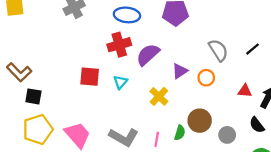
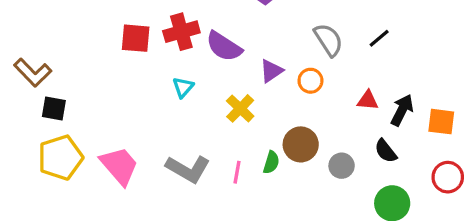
purple semicircle: (148, 55) -> (224, 46), turned -105
red square: (90, 77) -> (136, 38), moved

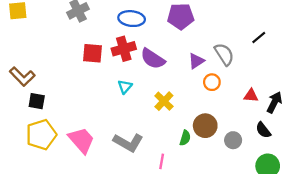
black line: (379, 38) -> (259, 38), moved
purple triangle: (271, 71) -> (196, 61), moved
pink line: (237, 172) -> (162, 161), moved

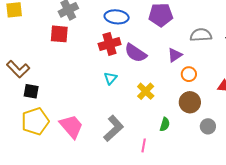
red square: (93, 53) -> (59, 34), moved
gray semicircle: (224, 54) -> (201, 35), moved, turned -60
brown circle: (205, 126) -> (190, 102), moved
gray L-shape: (128, 142) -> (114, 128), turned -72

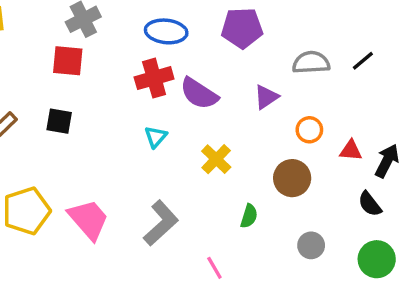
orange circle: (189, 74) -> (309, 130), moved
black square: (31, 91) -> (59, 121), moved
gray circle: (208, 126) -> (311, 245), moved
pink line: (144, 145) -> (214, 268), moved, turned -40

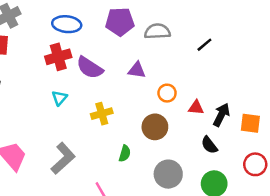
gray semicircle: (311, 62) -> (157, 31), moved
purple triangle: (266, 97) -> (137, 70), turned 42
yellow cross: (216, 159) -> (102, 114), turned 30
gray circle: (311, 245) -> (168, 174), size x1.5

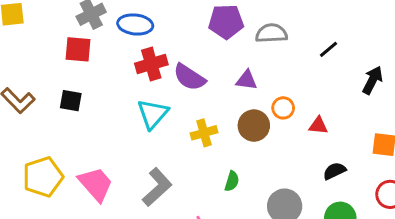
blue ellipse: (67, 24) -> (135, 24), moved
cyan triangle: (59, 98) -> (153, 114), size x1.6
black arrow: (221, 115) -> (372, 80), moved
brown circle: (155, 127) -> (254, 126), moved
black semicircle: (209, 145) -> (334, 171), turned 102

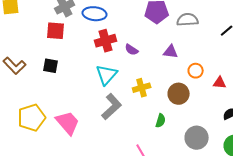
purple semicircle: (189, 77) -> (132, 50), size x0.6
brown circle: (254, 126) -> (179, 94), moved
gray L-shape: (157, 187) -> (112, 107), moved

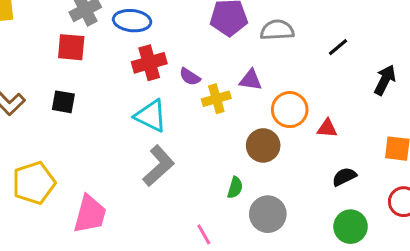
orange circle: (196, 71) -> (290, 110), size x1.5
cyan triangle: (107, 75) -> (151, 116), turned -45
yellow cross: (142, 88) -> (216, 99), moved
pink trapezoid: (68, 123) -> (90, 214), moved, turned 56
gray circle: (197, 138) -> (268, 214), moved

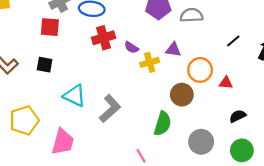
black line: (338, 47) -> (233, 41), moved
cyan triangle: (151, 116) -> (75, 96), moved
green semicircle: (235, 188) -> (163, 124), size x1.6
gray circle: (268, 214) -> (201, 142), moved

